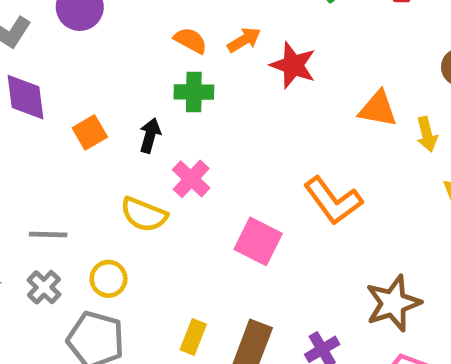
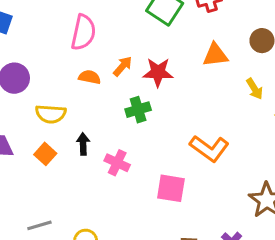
green cross: (194, 92) -> (138, 110), moved
orange triangle: (378, 109) -> (215, 55), moved
yellow semicircle: (144, 214) -> (51, 114), moved

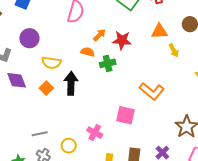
orange semicircle: (90, 77) -> (88, 52), moved
yellow arrow: (255, 89) -> (174, 50), moved
black arrow: (83, 144) -> (71, 83), size x1.6
pink cross: (117, 163) -> (95, 133), moved

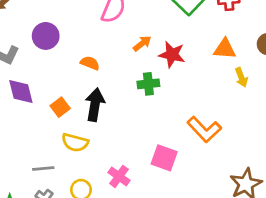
orange semicircle: (88, 52) -> (90, 63), moved
yellow semicircle: (51, 63) -> (75, 142), moved

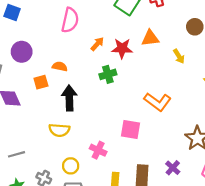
orange triangle: (225, 49) -> (150, 38), moved
orange square: (60, 107) -> (41, 82), moved, turned 32
gray line: (43, 169) -> (16, 154), moved

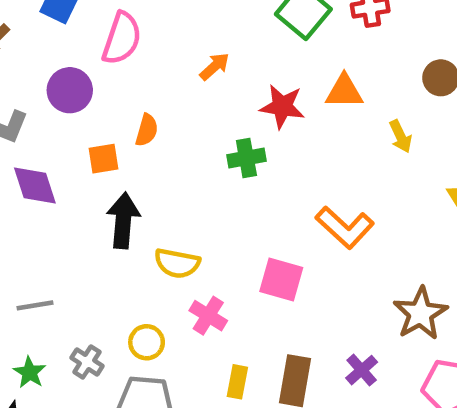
pink semicircle: (70, 20) -> (122, 38), moved
orange arrow: (97, 44) -> (215, 66), moved
orange semicircle: (60, 66) -> (147, 130), turned 88
black arrow: (69, 98) -> (123, 221), moved
yellow semicircle: (59, 130) -> (177, 263), moved

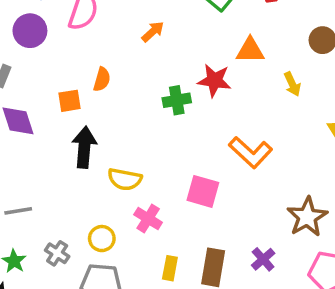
purple circle: (70, 90) -> (30, 31), moved
red star: (282, 107) -> (214, 80), moved

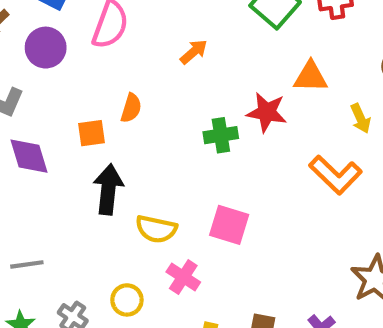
orange L-shape: (250, 152) -> (336, 175), moved
pink square: (203, 191) -> (229, 225), moved

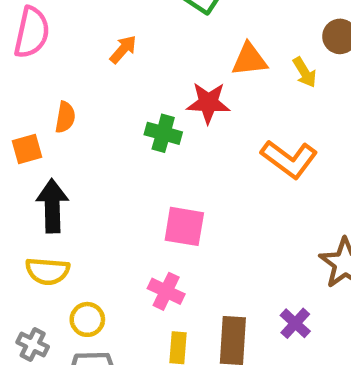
yellow arrow: (361, 118) -> (305, 72), moved
green cross: (221, 135) -> (163, 133), turned 32
yellow semicircle: (156, 229) -> (48, 271), moved
pink cross: (183, 277) -> (166, 291), moved

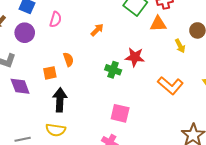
pink semicircle: (32, 32) -> (56, 19), size x0.7
orange triangle: (249, 59) -> (158, 24), moved
orange semicircle: (65, 117) -> (68, 59), turned -32

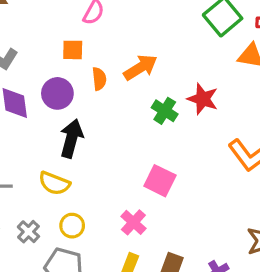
orange arrow: (97, 30) -> (140, 67), moved, size x1.5
purple circle: (25, 33) -> (57, 93), moved
orange square: (50, 73) -> (73, 50), moved

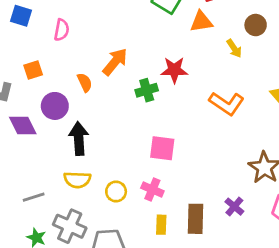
orange square: (73, 50) -> (33, 70), moved
green cross: (165, 111) -> (147, 90), turned -30
yellow circle: (72, 226) -> (116, 191), moved
gray cross: (28, 232) -> (70, 226), size x1.6

